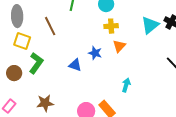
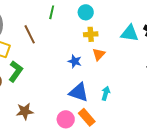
cyan triangle: (150, 25) -> (130, 33), turned 48
blue triangle: (75, 65) -> (79, 92), moved, size x1.5

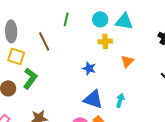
cyan triangle: (130, 33) -> (124, 21), moved
orange triangle: (99, 54) -> (127, 61), moved

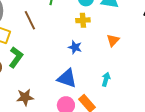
yellow cross: (105, 41) -> (83, 20), moved
blue triangle: (93, 99) -> (67, 78), moved

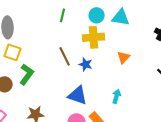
brown line: (30, 20) -> (65, 56), moved
yellow cross: (83, 20) -> (94, 37), size x1.5

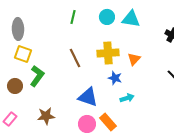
yellow cross: (94, 37) -> (108, 53), moved
blue star: (86, 64) -> (115, 78), moved
cyan arrow: (117, 96) -> (127, 98), turned 56

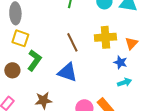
blue star: (115, 78) -> (120, 62), moved
blue triangle: (88, 97) -> (67, 72), moved

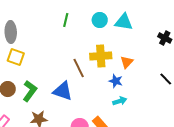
brown line: (72, 42) -> (79, 68), moved
green L-shape: (34, 60) -> (30, 91), moved

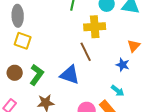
yellow cross: (101, 56) -> (95, 27), moved
cyan arrow: (120, 101) -> (118, 91), moved, turned 56

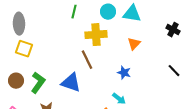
orange triangle: (134, 46) -> (134, 44), moved

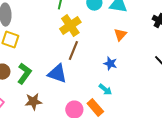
yellow cross: (96, 35) -> (70, 26), moved, turned -30
brown line: (87, 60) -> (73, 51), turned 48

